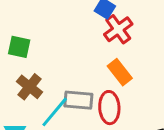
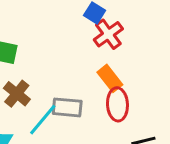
red ellipse: (109, 108) -> (117, 104), moved

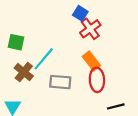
cyan line: (43, 120) -> (44, 59), moved

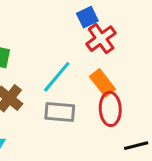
blue square: (80, 13) -> (87, 17), turned 32
cyan line: (44, 59) -> (57, 77), moved

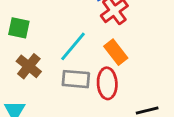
red ellipse: (110, 109) -> (107, 83), moved

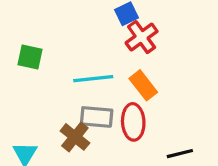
cyan line: (73, 46) -> (93, 79), turned 44
brown cross: (29, 66) -> (75, 137), moved

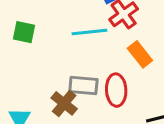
cyan line: (93, 79) -> (89, 32), moved
orange rectangle: (143, 85) -> (140, 54), moved

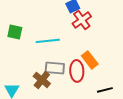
cyan line: (89, 32) -> (48, 41), moved
orange rectangle: (140, 54) -> (90, 60), moved

